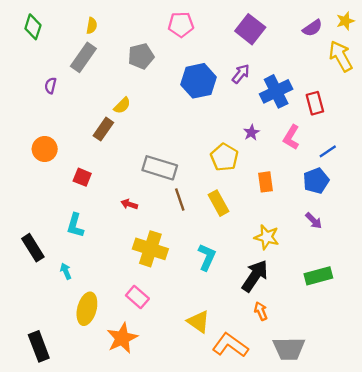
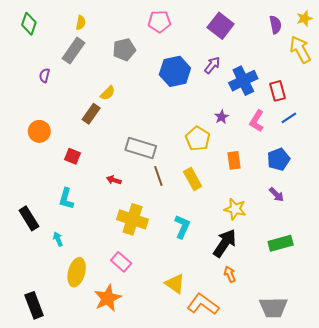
purple semicircle: (312, 28) -> (275, 25), turned -66
blue line: (328, 151) -> (289, 118), moved
gray trapezoid: (289, 349) -> (273, 307), moved

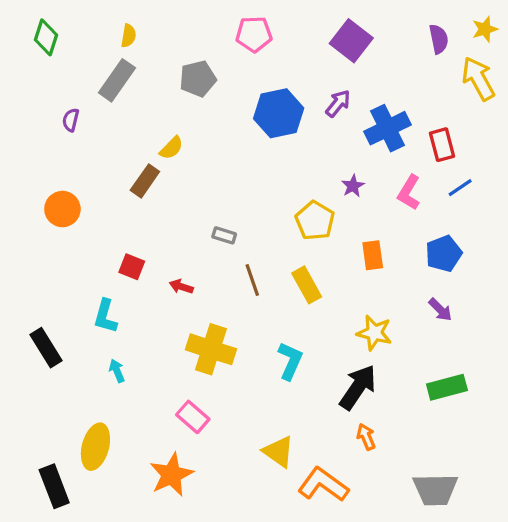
gray rectangle: (141, 148) -> (224, 235), size x0.5
red square: (72, 156) -> (132, 267), moved
cyan arrow: (58, 239) -> (117, 371), moved
yellow ellipse: (77, 272) -> (95, 447), moved

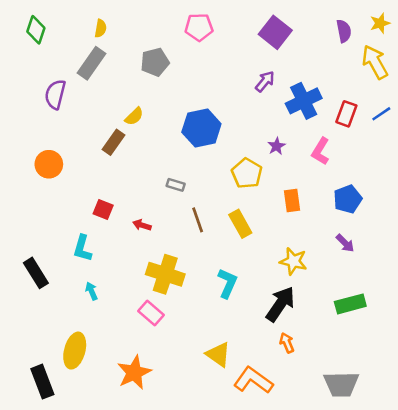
blue hexagon: (279, 113) -> (201, 128), moved
purple semicircle: (71, 120) -> (55, 94), size x1.6
red rectangle: (442, 145) -> (346, 114), turned 35
blue line: (460, 188) -> (381, 114), moved
pink rectangle: (193, 417) -> (151, 313), moved

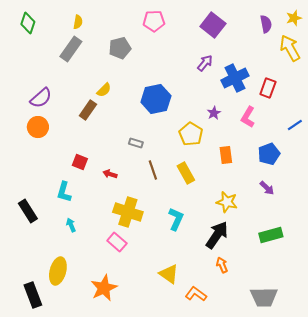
purple semicircle: (55, 94) -> (41, 98), moved, turned -145
blue line: (381, 114) -> (295, 125), moved
orange L-shape: (253, 380) -> (196, 294), size x0.7

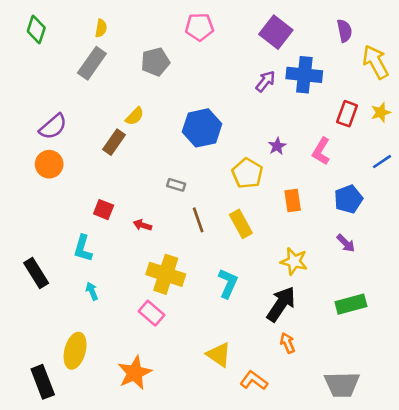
yellow star: (294, 18) -> (381, 112), moved
blue cross: (235, 78) -> (304, 75), moved, turned 32

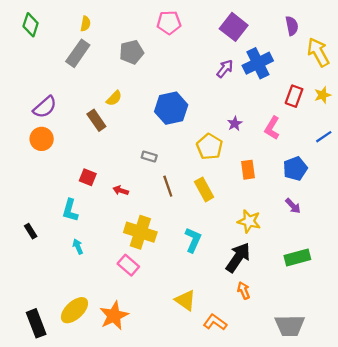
blue cross: (304, 75) -> (258, 63), turned -32
brown rectangle: (114, 142) -> (96, 120), turned -70
black rectangle: (36, 273) -> (31, 231), size x0.6
yellow ellipse: (75, 351) -> (75, 310), moved, turned 32

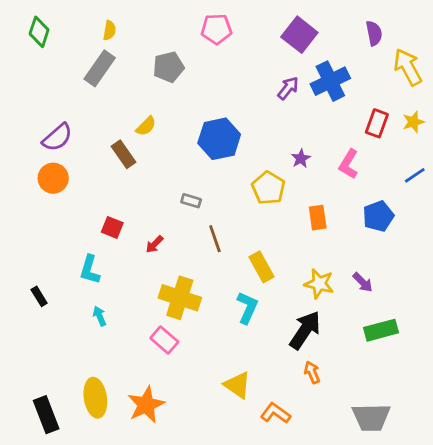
yellow rectangle: (204, 189) -> (261, 267), moved
red arrow: (121, 191) -> (154, 244), turned -64
purple arrow: (293, 206) -> (363, 282), moved
yellow ellipse: (75, 310) -> (95, 398), turned -56

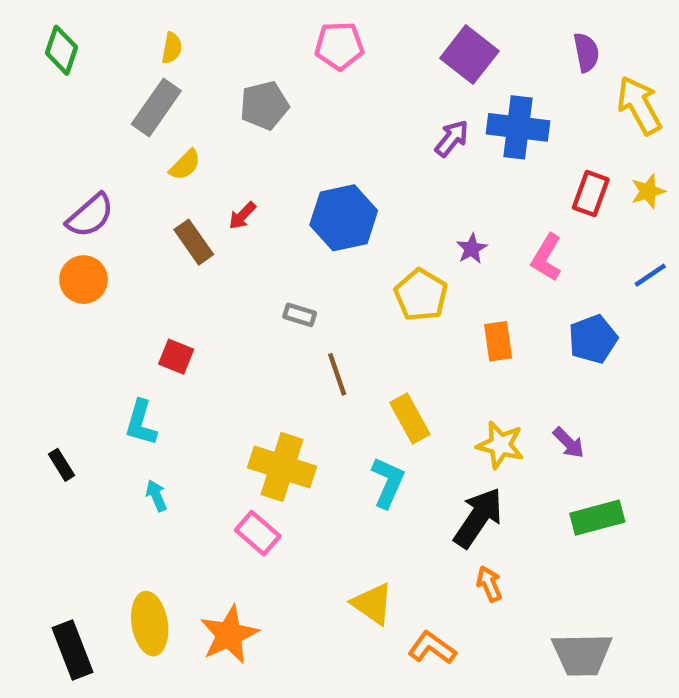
blue cross: (330, 81) -> (518, 127), turned 33
yellow semicircle: (146, 126) -> (185, 165), moved
red arrow: (154, 244) -> (242, 216), moved

